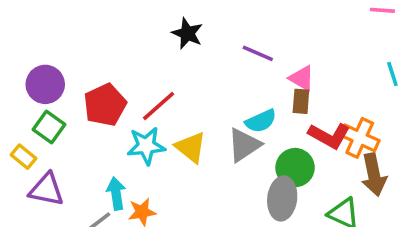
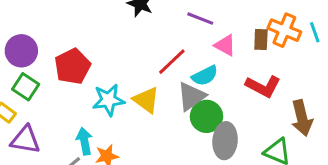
pink triangle: (302, 78) -> (225, 45), moved
brown rectangle: (301, 101) -> (261, 40), moved
red line: (159, 106) -> (172, 62), moved
orange cross: (360, 138) -> (284, 30), moved
green circle: (295, 168) -> (206, 116), moved

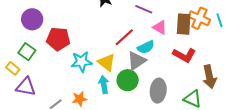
brown rectangle: (261, 40) -> (184, 24), size x1.5
purple circle: (21, 51) -> (32, 19), moved
red pentagon: (72, 66) -> (58, 39), turned 30
green circle: (206, 116) -> (128, 80), moved
cyan arrow: (84, 141) -> (104, 85), moved

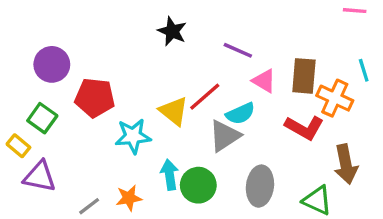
orange cross: (199, 18) -> (335, 98), moved
yellow triangle: (107, 62) -> (174, 111), moved
green circle: (128, 80) -> (198, 185), moved

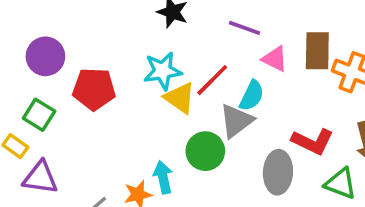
cyan semicircle: (240, 114) -> (252, 96), turned -36
red L-shape: (304, 128) -> (313, 141), moved
cyan star: (133, 136) -> (162, 71), moved
cyan arrow: (170, 175) -> (163, 177), moved
green circle: (198, 185) -> (205, 151), moved

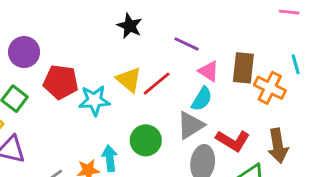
cyan star: (162, 71) -> (94, 100), moved
cyan semicircle: (252, 96) -> (202, 99), moved
yellow triangle: (180, 98) -> (129, 80), moved
gray triangle: (236, 121) -> (191, 125), moved

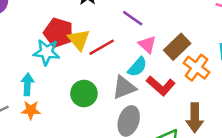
brown rectangle: (243, 68) -> (177, 47), turned 30
red pentagon: (61, 82) -> (58, 33), moved
red L-shape: (233, 141) -> (161, 86), moved
cyan arrow: (110, 158) -> (27, 84), moved

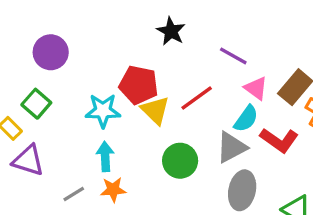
yellow triangle: (79, 40) -> (155, 110), moved
cyan star: (47, 52) -> (103, 111), moved

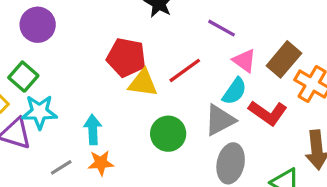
yellow triangle: (155, 110) -> (143, 83), turned -36
cyan star: (103, 111) -> (39, 112), moved

